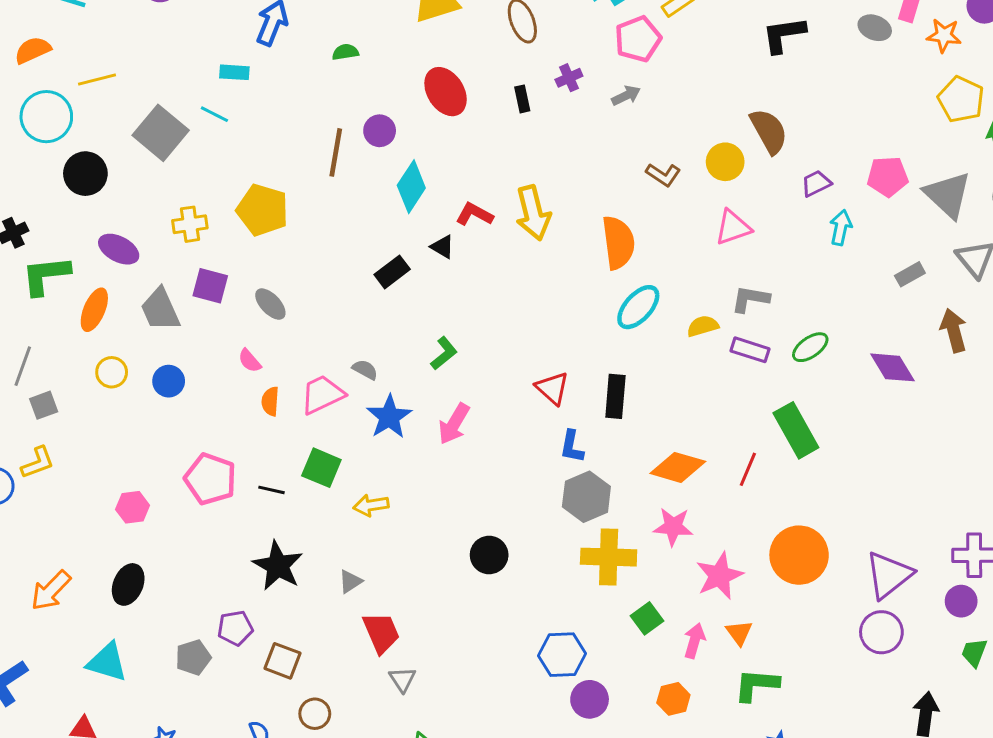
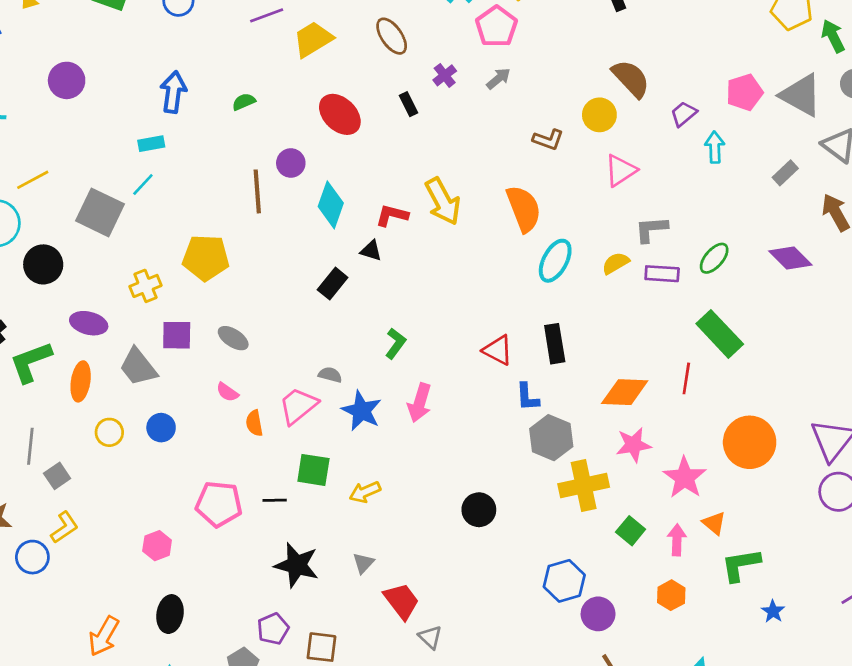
cyan line: (214, 114) -> (143, 184), turned -60

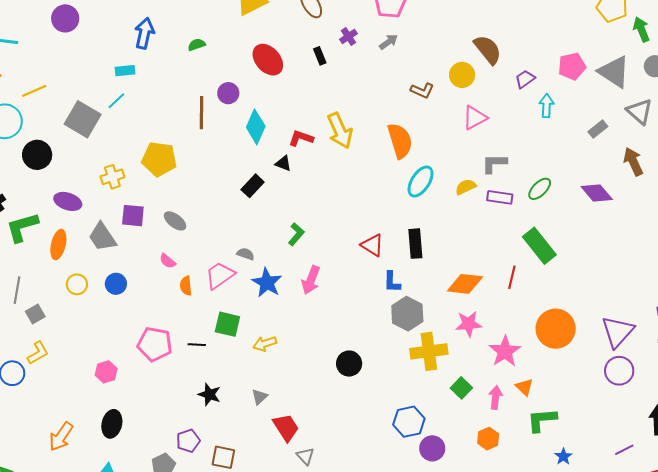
black star: (297, 565) -> (209, 394), size x0.7

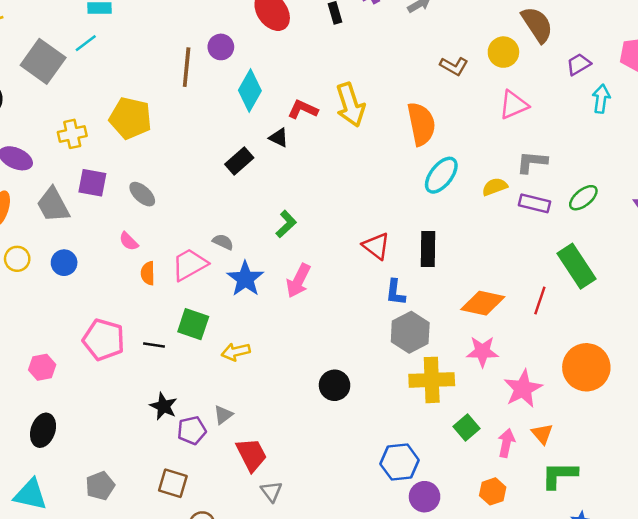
purple pentagon: (188, 441) -> (192, 430), moved

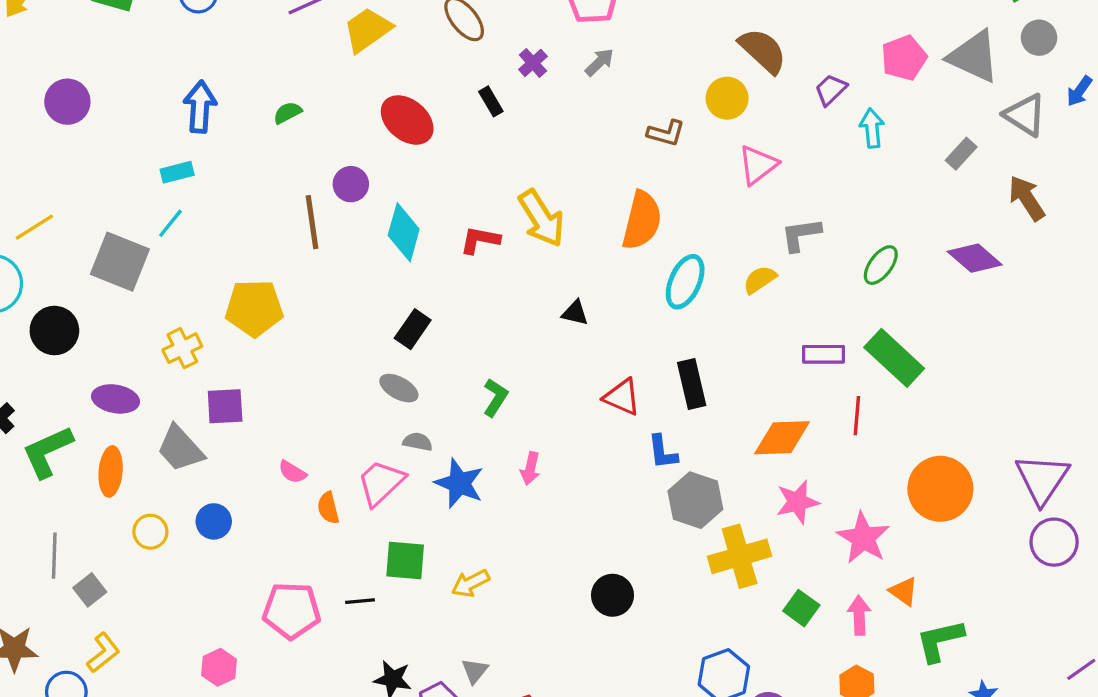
orange semicircle: (421, 124) -> (642, 220), turned 39
black triangle: (279, 138) -> (575, 313), moved
gray ellipse: (142, 194) -> (399, 388), moved
purple rectangle: (535, 203) -> (824, 354), moved
pink arrow: (298, 281) -> (530, 469), size x0.7

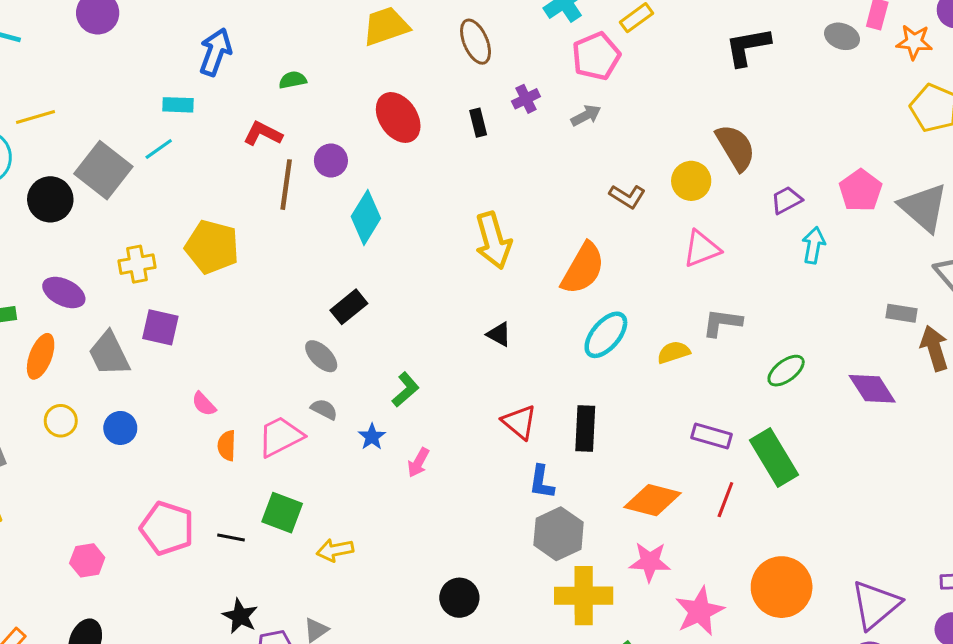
pink pentagon: (904, 58) -> (861, 190), turned -30
gray rectangle: (961, 154) -> (901, 313), moved, turned 40
red L-shape: (480, 240) -> (263, 134), moved
black circle: (54, 331) -> (50, 199), moved
blue star: (459, 483) -> (372, 437), moved, size x0.6

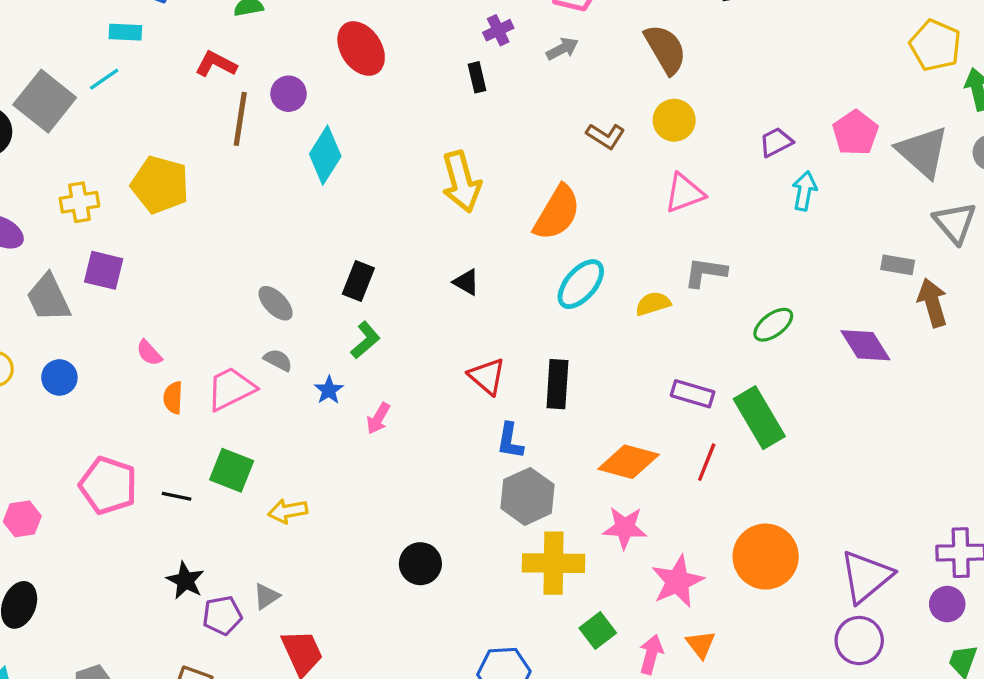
black rectangle: (478, 123) -> (477, 77), moved
brown semicircle: (736, 147) -> (665, 49), moved
black rectangle: (349, 307) -> (358, 281), moved, turned -30

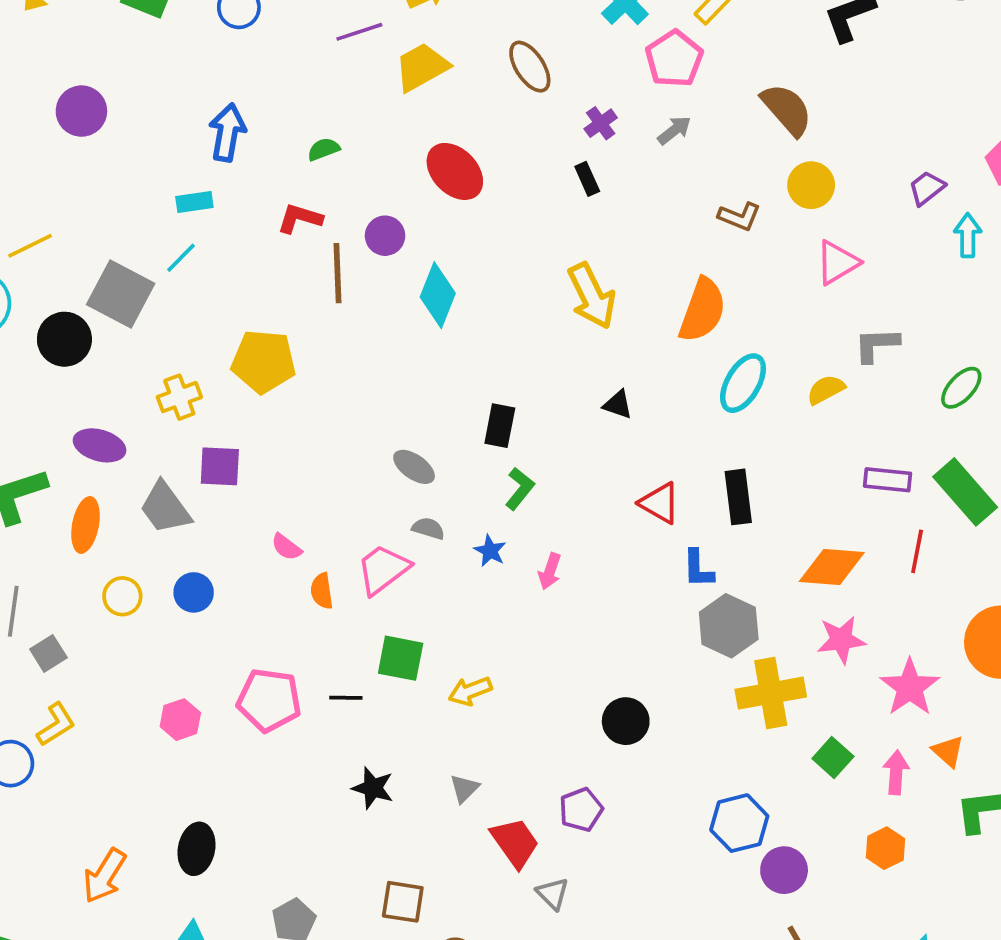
pink hexagon: (22, 519) -> (180, 720), moved
purple pentagon: (222, 615) -> (581, 810), moved

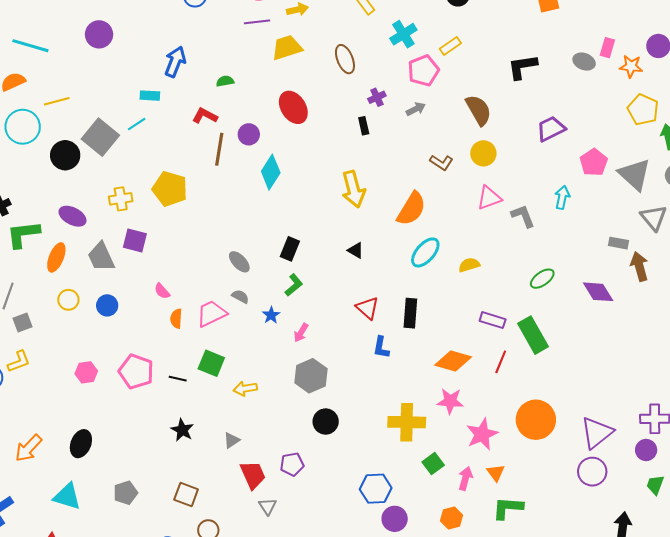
purple trapezoid: (927, 188) -> (551, 129), moved, size x1.4
gray L-shape: (877, 345) -> (523, 216), moved, turned 60
gray hexagon: (729, 626) -> (311, 376), moved

